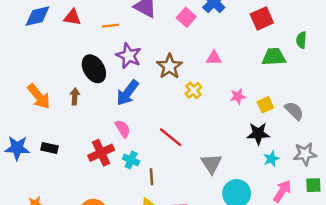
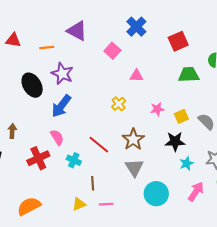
pink square: (186, 17) -> (112, 51), moved
brown star: (169, 66) -> (133, 139), moved
brown arrow: (75, 96) -> (12, 131), moved
cyan cross: (131, 160) -> (74, 160), moved
brown line: (151, 177) -> (93, 183), moved

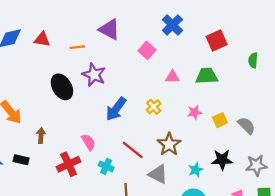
green trapezoid: (189, 75) -> (207, 76), moved
blue arrow: (61, 106) -> (116, 109), moved
black star: (175, 141) -> (222, 160), moved
cyan star: (187, 163) -> (196, 170), moved
gray triangle: (134, 168) -> (158, 174), moved, turned -30

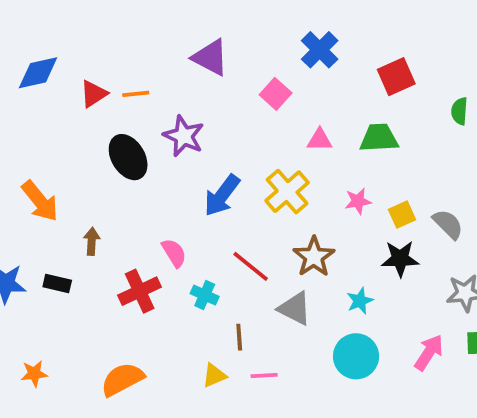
red triangle: (42, 39) -> (94, 94), moved, turned -42
orange line: (77, 47) -> (136, 94), moved
yellow cross: (154, 107) -> (287, 192), size x1.6
black star: (222, 160) -> (400, 259), moved

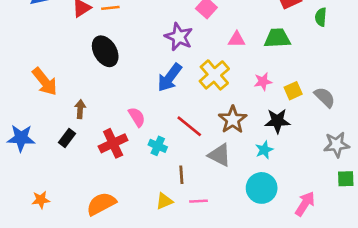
green semicircle: (459, 111) -> (321, 17), moved
purple star: (184, 136) -> (179, 37), moved
black star: (400, 259) -> (277, 121), moved
black rectangle: (57, 284) -> (67, 138), moved, turned -66
pink arrow: (429, 352) -> (305, 204), moved

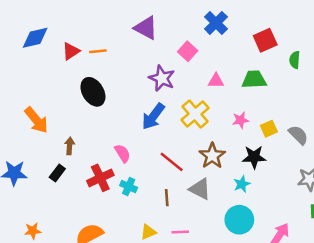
cyan cross: (158, 146) -> (129, 187), moved
brown line: (181, 175) -> (167, 198), moved

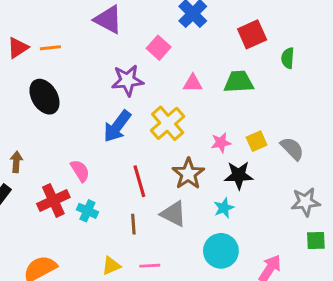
purple star: (162, 78) -> (128, 80), turned -30
pink star: (241, 120) -> (221, 143), moved
red line: (172, 162) -> (139, 181), turned 35

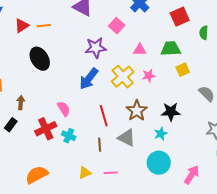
yellow square: (257, 141) -> (183, 70), moved
pink star: (221, 143) -> (149, 76), moved

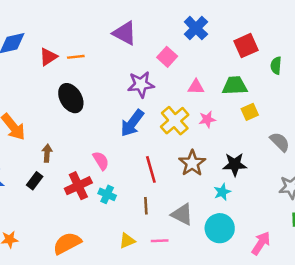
gray triangle: (127, 138) -> (182, 214), moved

